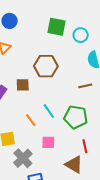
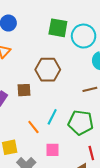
cyan circle: (81, 35) -> (84, 36), size x1.5
cyan line: (49, 111) -> (52, 117), turned 63

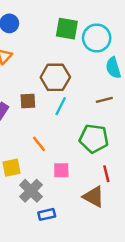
cyan line: (52, 117) -> (61, 106), moved

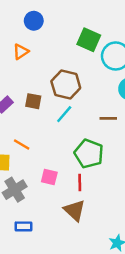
orange line: (39, 144) -> (22, 145), moved, turned -35
red line: (106, 174) -> (80, 182), moved
blue rectangle: (47, 214) -> (23, 226), moved

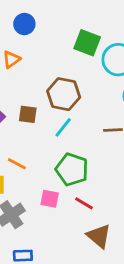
green pentagon: (89, 154) -> (72, 169), moved
red line: (80, 182) -> (84, 203), turned -56
brown triangle: (75, 210) -> (99, 236), moved

